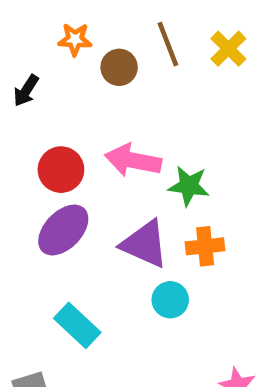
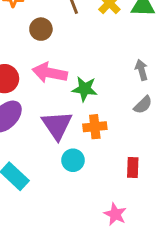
brown circle: (119, 67) -> (41, 29), moved
purple triangle: (145, 244) -> (57, 125), turned 32

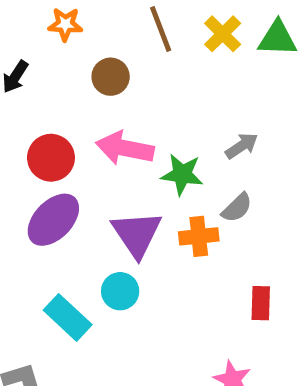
gray arrow: (141, 70) -> (242, 146), moved, turned 72
gray semicircle: (143, 105) -> (237, 208), moved
cyan circle: (73, 160) -> (120, 291), moved

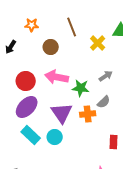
yellow cross: (223, 34) -> (98, 43), moved
cyan rectangle: (68, 317) -> (31, 135), moved

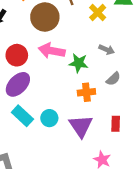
brown circle: (51, 47) -> (45, 17), size x1.6
gray arrow: (106, 76) -> (107, 50), turned 56
gray semicircle: (104, 102) -> (113, 79), moved
purple triangle: (62, 113) -> (81, 126), moved

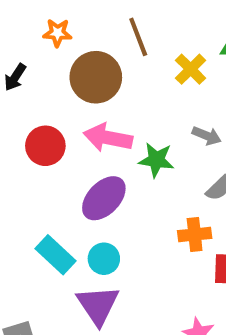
purple ellipse: (18, 84) -> (104, 198), moved
orange cross: (86, 92) -> (195, 235), moved
purple triangle: (81, 126) -> (98, 305), moved

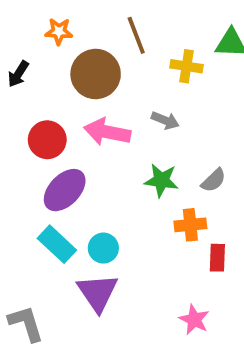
yellow cross: (191, 69) -> (186, 66), turned -36
gray arrow: (207, 136) -> (165, 120), moved
green star: (156, 160) -> (161, 180), moved
purple ellipse: (104, 198) -> (65, 190), moved

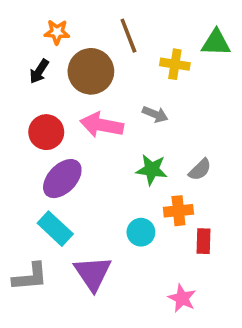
black arrow: (18, 74) -> (39, 71), moved
cyan circle: (103, 248) -> (141, 232), moved
gray L-shape: (26, 323) -> (30, 277), moved, turned 102

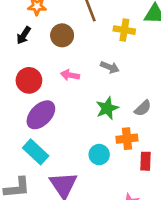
brown circle: (91, 71) -> (62, 35), size x0.7
pink arrow: (102, 125) -> (70, 75), size x0.6
green star: (152, 170) -> (107, 108), turned -30

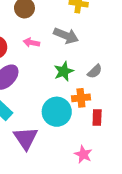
gray arrow: (110, 67) -> (66, 36), size x1.5
cyan circle: (99, 155) -> (57, 112), size x1.6

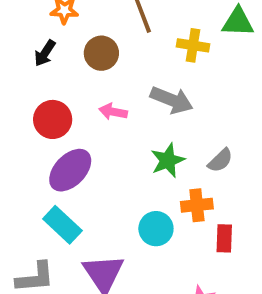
cyan circle: (57, 112) -> (156, 229), size x0.7

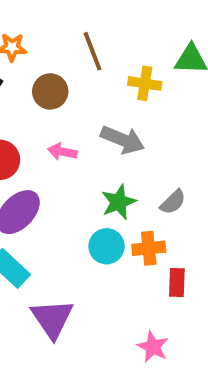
cyan circle: (156, 229) -> (107, 246), moved

